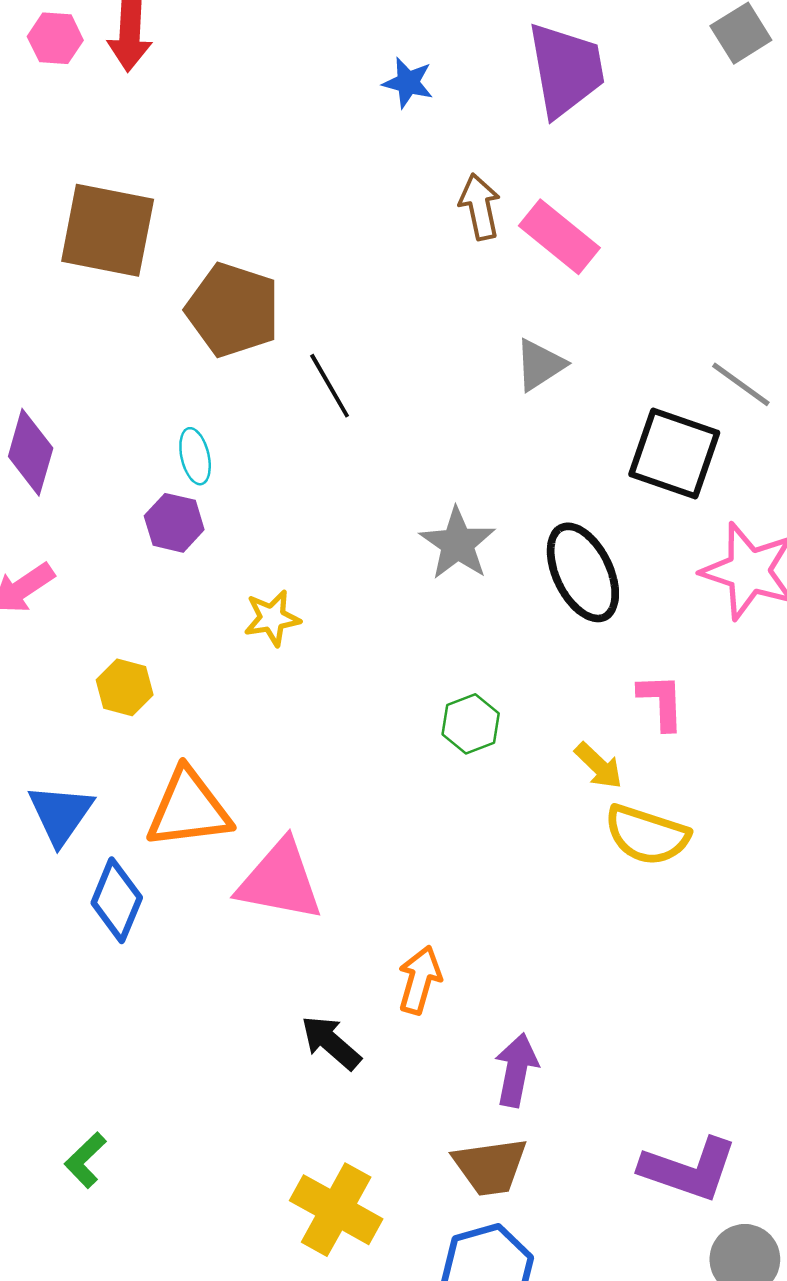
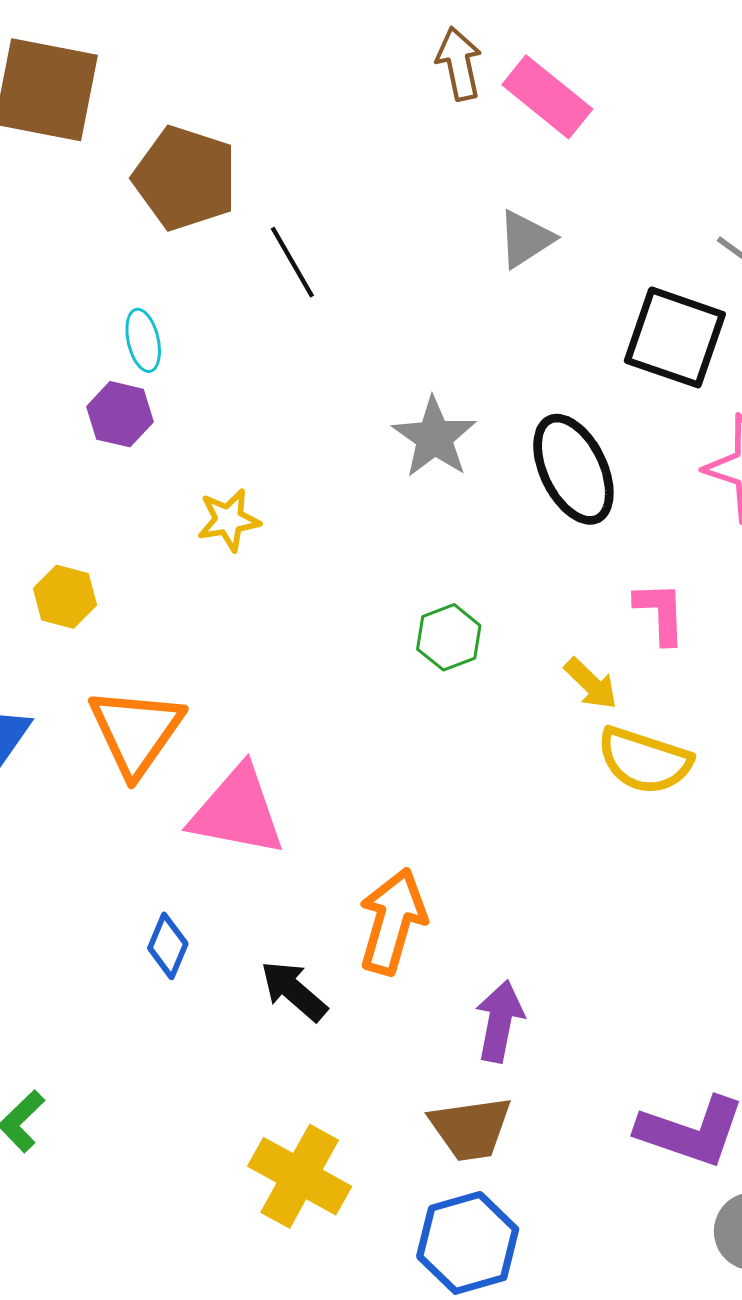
orange triangle: (189, 809) -> (136, 731), turned -48
blue diamond: (117, 900) -> (168, 946), moved, size x0.7
orange arrow: (420, 980) -> (392, 921), size x1.4

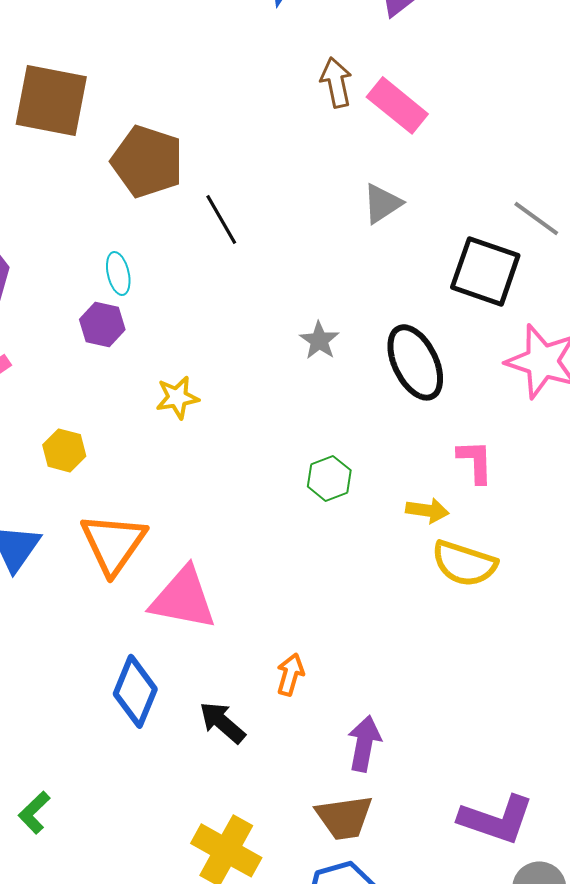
gray star: (434, 437) -> (319, 340), size x0.7
yellow arrow: (591, 684) -> (427, 510), turned -36
orange arrow: (392, 921) -> (290, 674), size x0.6
blue diamond: (168, 946) -> (135, 691), size x1.6

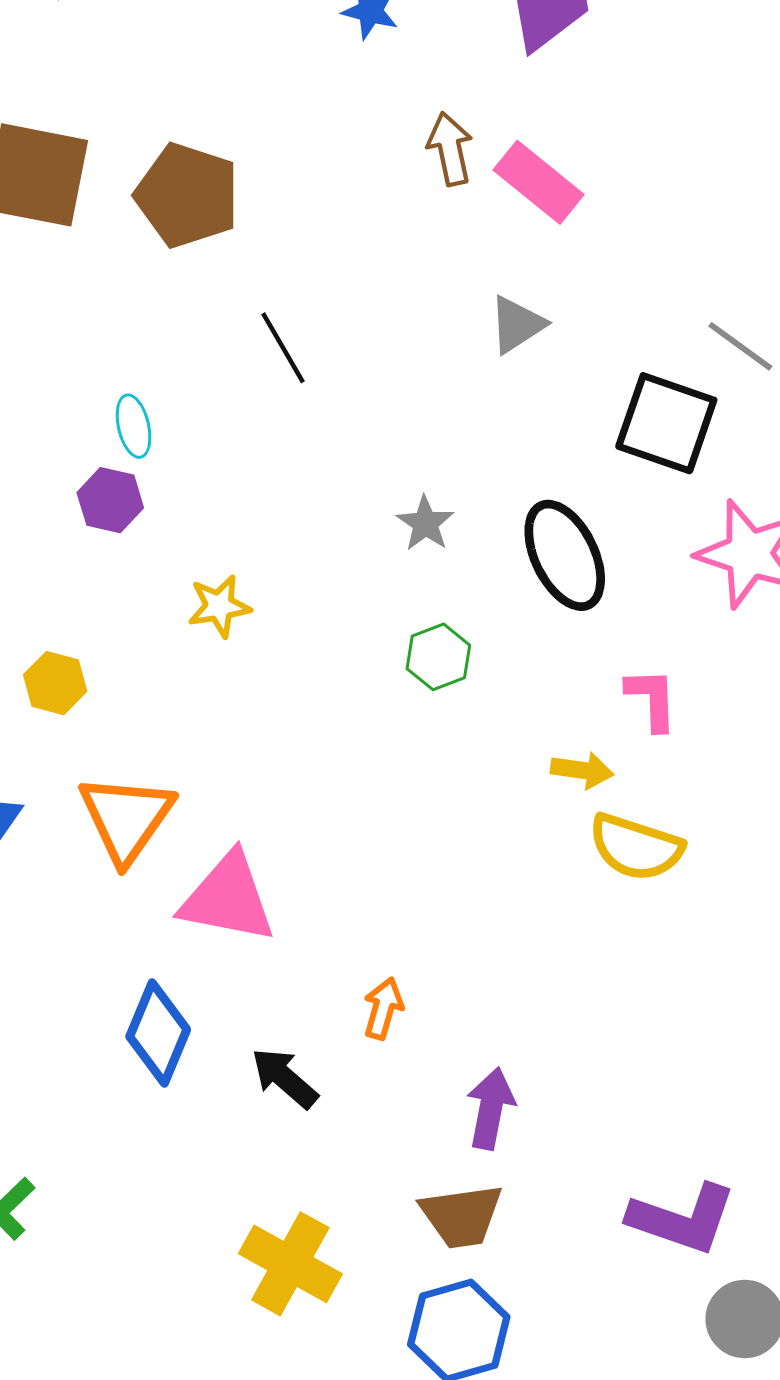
brown pentagon: (147, 161) -> (187, 195), moved
green hexagon: (329, 478) -> (438, 657), moved

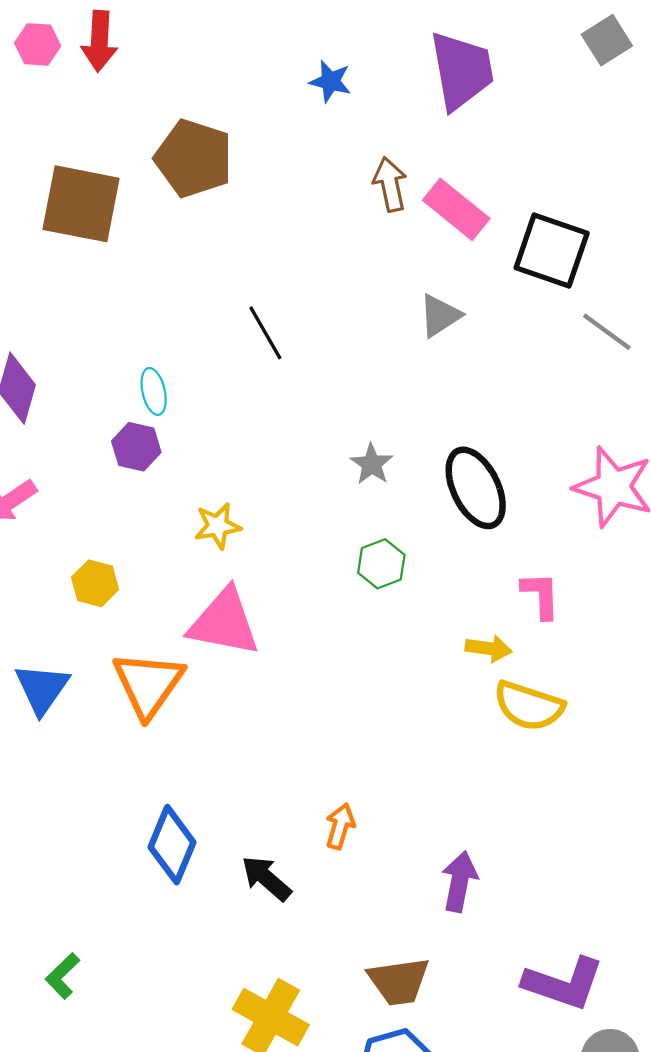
brown pentagon: (187, 195) -> (194, 158), moved
black square: (666, 423) -> (552, 250), moved
pink triangle: (228, 898) -> (224, 622), moved
purple arrow: (491, 1108) -> (459, 882), moved

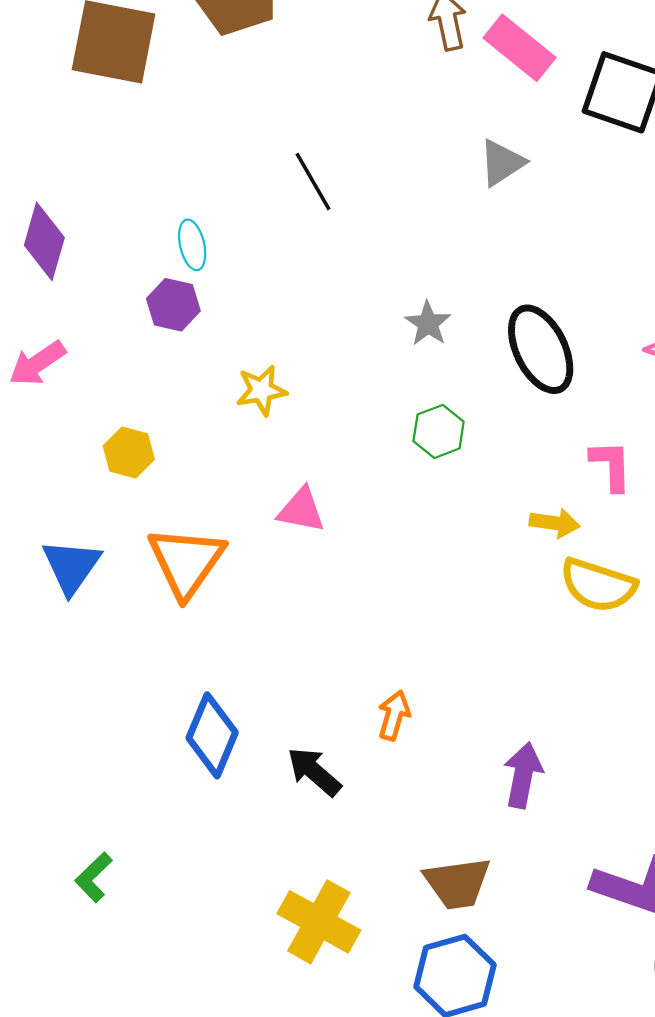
pink triangle: (224, 622) -> (301, 510), moved, size x0.6

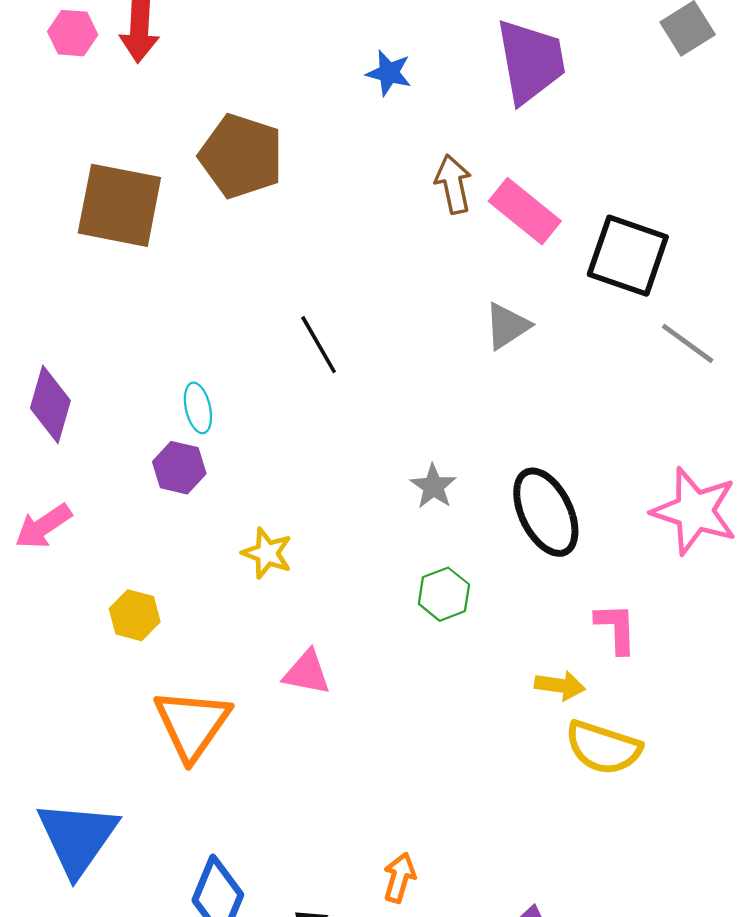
yellow star: (261, 390) -> (267, 553), turned 30
blue triangle: (71, 566) -> (77, 838), moved, size x1.4

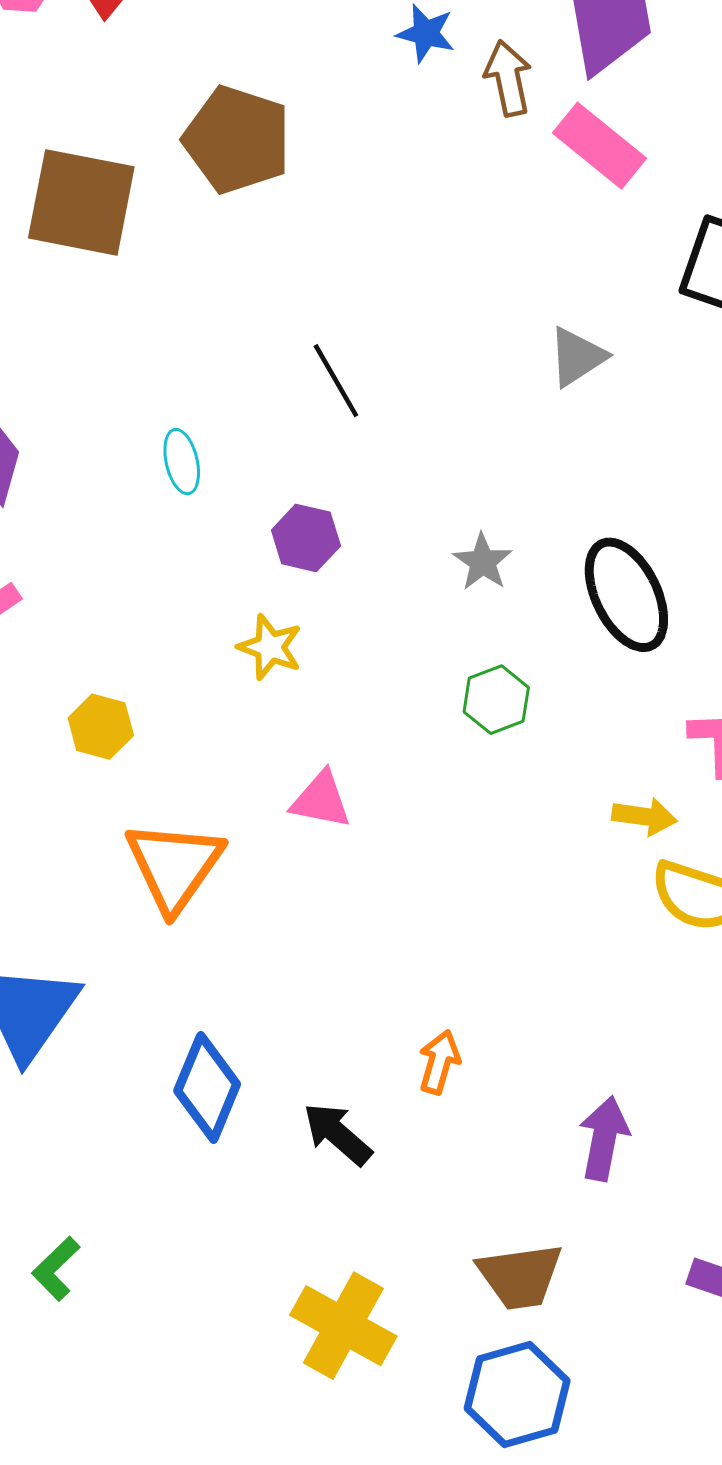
brown arrow: (453, 184) -> (508, 78), moved
pink rectangle: (525, 211) -> (599, 146), moved
purple hexagon: (179, 468) -> (306, 538), moved

